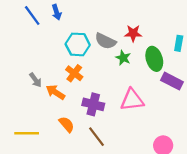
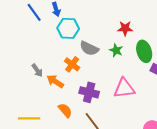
gray semicircle: (105, 41) -> (89, 48), moved
cyan hexagon: (78, 44) -> (68, 28), moved

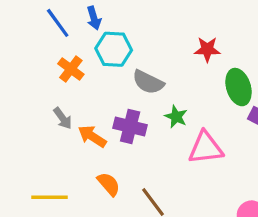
green star: (116, 50) -> (176, 117), moved
orange cross: (72, 64) -> (71, 69), moved
purple cross: (89, 92) -> (130, 126), moved

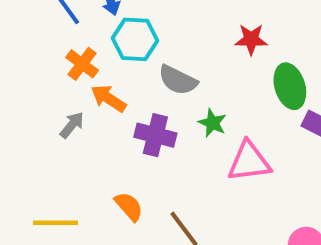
gray arrow: (63, 118) -> (72, 125), turned -105
orange arrow: (92, 136) -> (109, 98), moved

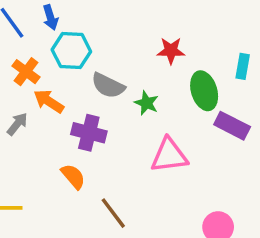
green star: (212, 123) -> (146, 103), moved
orange semicircle: (129, 206) -> (73, 176), moved

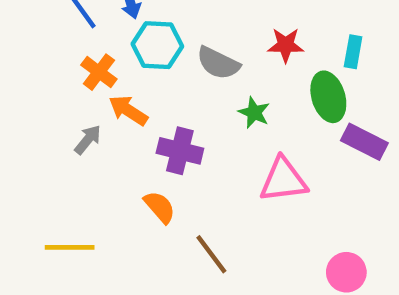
cyan rectangle: (243, 66) -> (353, 52), moved
gray semicircle: (108, 86) -> (218, 63), moved

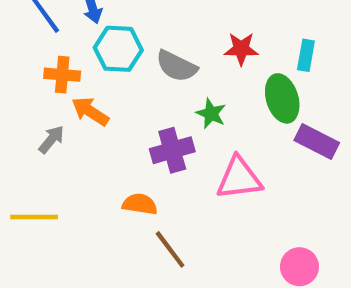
orange cross: (99, 72) -> (62, 75), turned -32
purple cross: (180, 151) -> (172, 150), moved, turned -30
orange semicircle: (160, 207) -> (140, 204), moved, turned -40
yellow line: (70, 247) -> (34, 217), moved

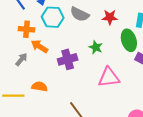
gray semicircle: (177, 66) -> (80, 14), moved
purple cross: (172, 150) -> (68, 59), moved
orange semicircle: (140, 204) -> (39, 86), moved

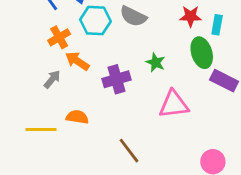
red star: (110, 17) -> (191, 16), moved
orange cross: (26, 29) -> (59, 37), turned -35

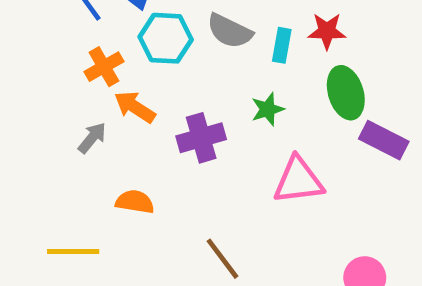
cyan rectangle: (217, 25) -> (282, 45), moved
green star: (156, 62) -> (268, 109), turned 30
yellow line: (41, 130) -> (73, 252), moved

